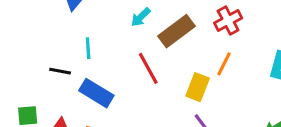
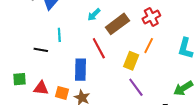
blue rectangle: (96, 93) -> (81, 70), moved, turned 60

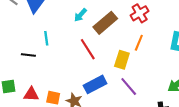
blue rectangle: (81, 70) -> (95, 84), moved, turned 65

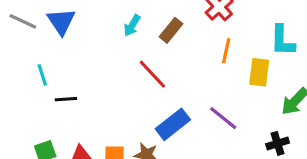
brown rectangle: (105, 23) -> (171, 30), size x0.7
cyan line: (46, 38) -> (42, 75), moved
yellow rectangle: (122, 60) -> (259, 72), moved

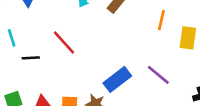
red line: (152, 74) -> (64, 42), moved

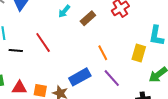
orange line: (161, 20) -> (103, 53), moved, turned -49

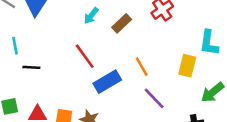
red line: (43, 43) -> (85, 56), moved
blue rectangle: (80, 77) -> (107, 82), moved

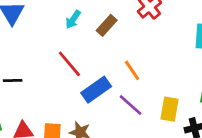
yellow rectangle: (187, 66) -> (169, 109), moved
purple line: (154, 98) -> (130, 105), moved

